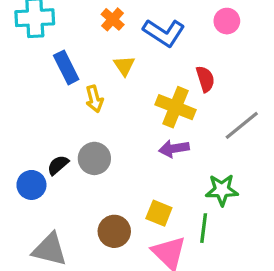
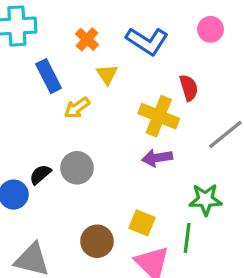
orange cross: (113, 19) -> (87, 39), moved
yellow arrow: (94, 99) -> (77, 108), turned 70

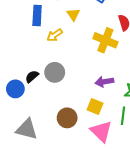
blue rectangle: (49, 76) -> (37, 15), turned 30
purple arrow: (157, 158) -> (104, 82), moved

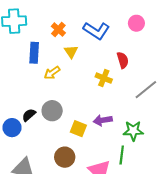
yellow cross: (105, 40) -> (104, 78), size x0.7
yellow square: (95, 106) -> (78, 129), moved

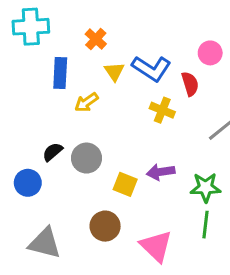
pink circle: (136, 23) -> (210, 53), moved
blue L-shape: (96, 31) -> (151, 68), moved
black semicircle: (29, 115) -> (52, 152), moved
green line: (122, 155) -> (206, 225), moved

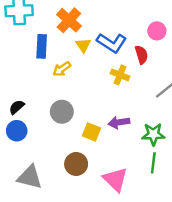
orange cross: (96, 39) -> (69, 20), size x1.5
black semicircle: (52, 152) -> (17, 107), moved

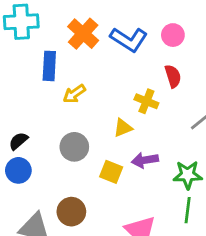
pink circle: (157, 31) -> (173, 35), moved
blue L-shape: (112, 43) -> (129, 39), moved
yellow triangle: (83, 45) -> (123, 128), moved, turned 42
brown circle: (76, 164) -> (71, 212), moved

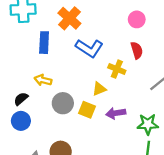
blue L-shape: (129, 39) -> (89, 48), moved
yellow arrow: (74, 94) -> (43, 80), moved, turned 49
yellow square: (111, 172) -> (87, 110), moved

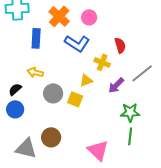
pink circle: (137, 19) -> (89, 17), moved
purple arrow: (116, 113) -> (116, 85), moved, turned -36

